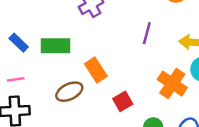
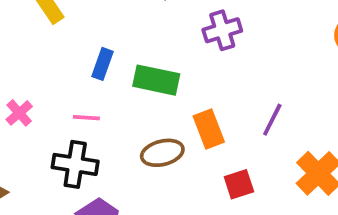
purple line: (147, 33) -> (272, 120), moved
blue rectangle: (19, 43) -> (103, 64), turned 54

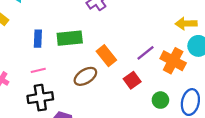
purple line: (272, 120) -> (146, 53), moved, turned 42

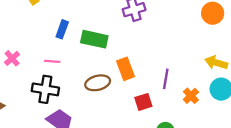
purple line: (146, 53) -> (166, 79), turned -60
orange cross: (173, 61) -> (191, 96), size x0.6

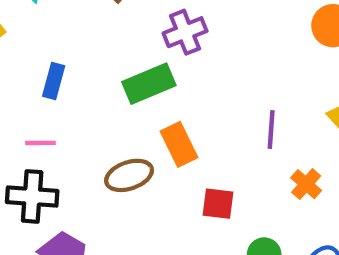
green rectangle: (94, 39) -> (149, 84), moved, turned -30
purple line: (166, 79) -> (271, 130), moved
red square: (143, 102) -> (218, 204), turned 30

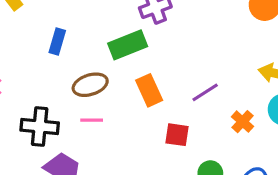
purple line: (271, 130) -> (205, 92), moved, turned 52
pink line: (40, 143) -> (92, 120), moved
brown ellipse: (129, 175) -> (90, 85), moved

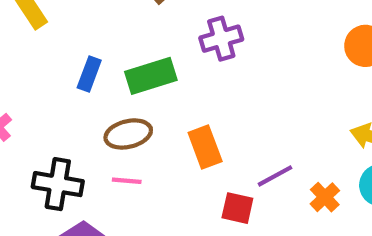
green rectangle: (128, 45) -> (151, 76), moved
purple line: (205, 92) -> (275, 176), moved

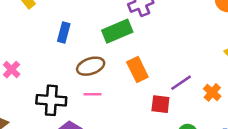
green rectangle: (151, 76) -> (117, 31), moved

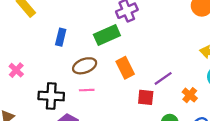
orange cross: (212, 92) -> (190, 95), moved

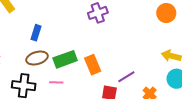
green rectangle: (107, 35) -> (65, 59), moved
brown ellipse: (85, 66) -> (37, 58), moved

